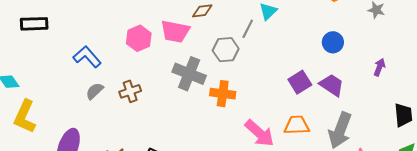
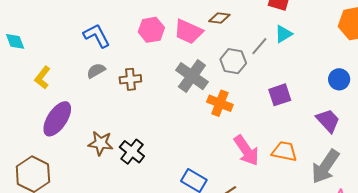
purple square: (300, 82) -> (280, 95), moved
yellow L-shape: (25, 117) -> (42, 78), moved, size x0.7

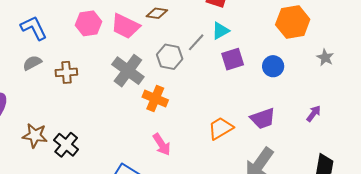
blue circle: (339, 79) -> (273, 66), moved
purple square: (280, 95) -> (233, 59), moved
purple trapezoid: (328, 121) -> (263, 118), turned 112
pink arrow: (246, 150) -> (162, 144), moved, size x0.7
orange trapezoid: (284, 151) -> (221, 128), moved, turned -44

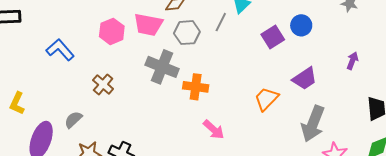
gray hexagon: (170, 57) -> (187, 33), moved
purple square: (233, 59) -> (273, 37), moved
gray semicircle: (32, 63) -> (73, 120), moved
brown cross: (66, 72) -> (103, 84), turned -30

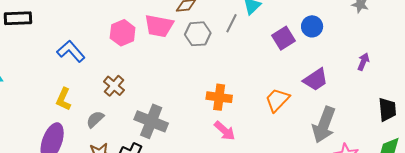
gray cross: (162, 67) -> (151, 121), moved
orange cross: (196, 87) -> (219, 97), moved
yellow L-shape: (17, 103) -> (63, 99), moved
gray semicircle: (73, 120) -> (95, 119), moved

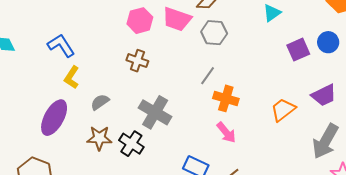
gray line: (231, 23) -> (208, 76), moved
blue L-shape: (71, 51) -> (61, 45), moved
brown cross: (114, 86) -> (137, 61), moved, turned -30

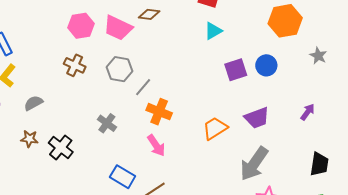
gray hexagon: (214, 33) -> (120, 69), moved
gray cross: (155, 112) -> (107, 123), moved, size x0.6
brown star: (99, 138) -> (29, 139), size x0.7

